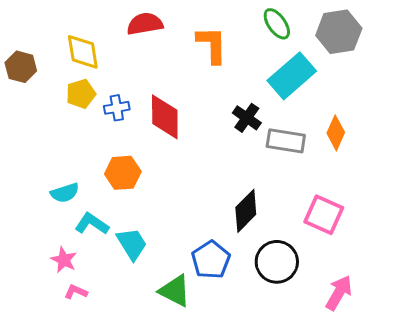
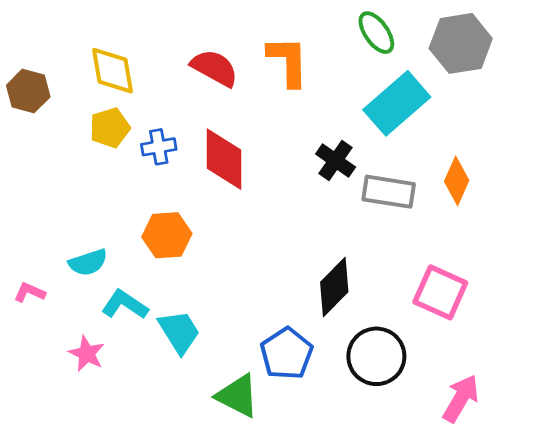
red semicircle: (145, 24) -> (215, 68), moved, turned 39
pink L-shape: (76, 292) -> (30, 292), moved

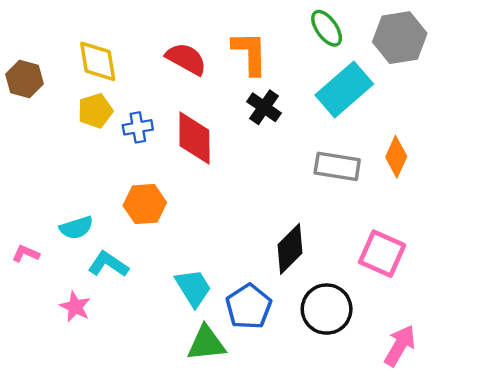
black cross: (336, 160) -> (264, 107), moved
cyan trapezoid: (179, 332) -> (193, 288), moved
green triangle: (238, 396) -> (206, 343), turned -33

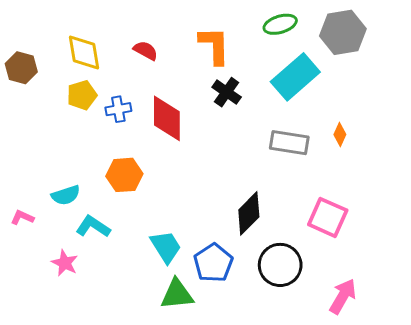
green ellipse: (327, 28) -> (280, 24), turned -72
red semicircle: (186, 59) -> (146, 51), moved, size x0.7
orange diamond: (396, 157) -> (340, 135), size x0.7

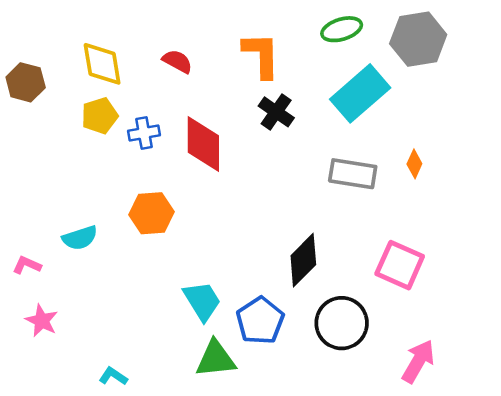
cyan L-shape: (93, 227) -> (113, 376), moved, size x0.7
pink star: (65, 263) -> (42, 321), moved

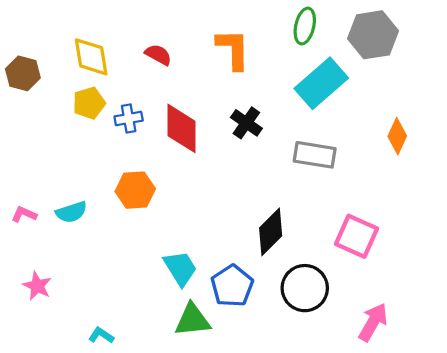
green ellipse: (342, 29) -> (305, 26), turned -60
black cross: (276, 112) -> (246, 123), moved
orange diamond: (414, 164) -> (397, 136), moved, size x1.4
pink L-shape: (27, 265) -> (24, 214), moved

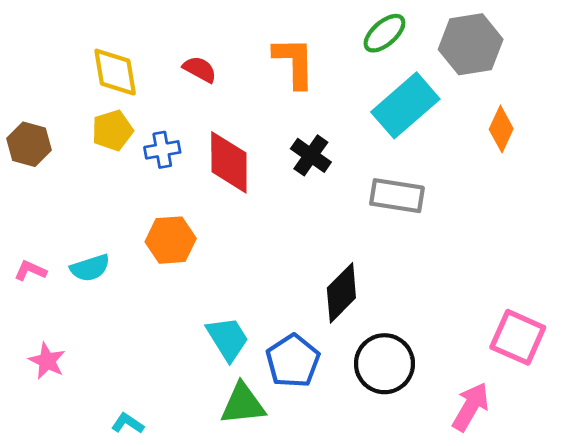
green ellipse: (305, 26) -> (384, 33), turned 36
brown hexagon: (23, 73) -> (29, 144), moved
orange diamond: (397, 136) -> (501, 129), moved
pink square: (357, 236) -> (518, 337), moved

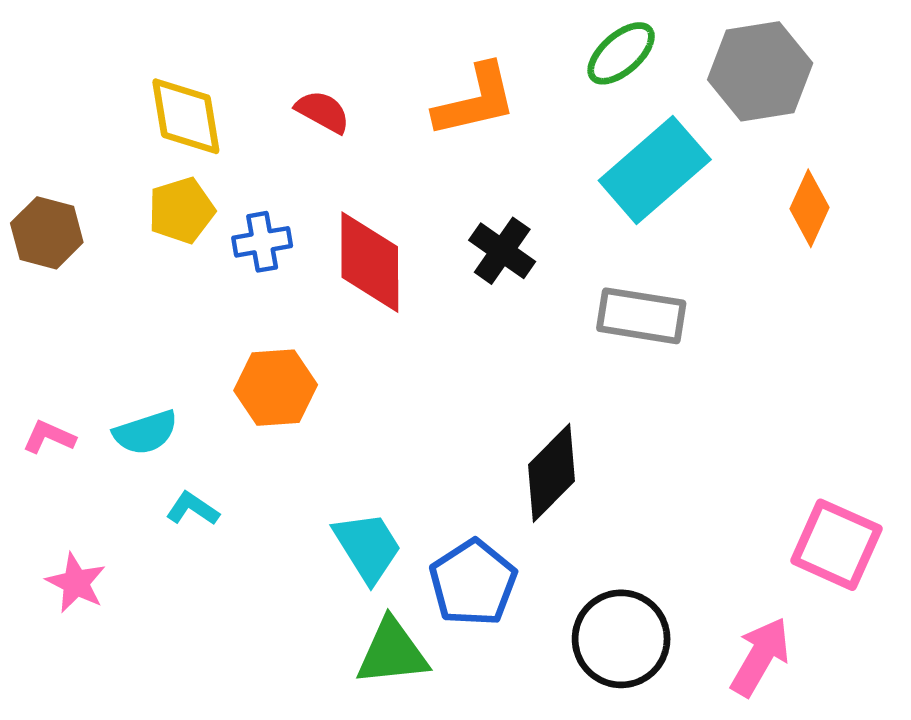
orange L-shape: (294, 62) -> (475, 101), turned 78
black circle: (384, 364) -> (621, 639), moved
cyan L-shape: (128, 423) -> (193, 509), moved

